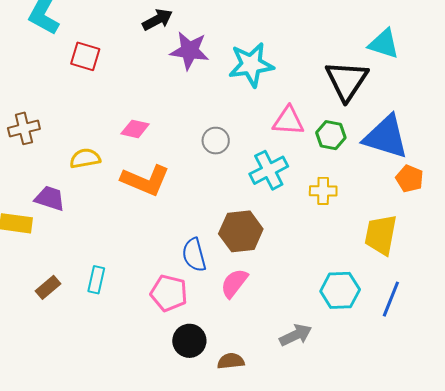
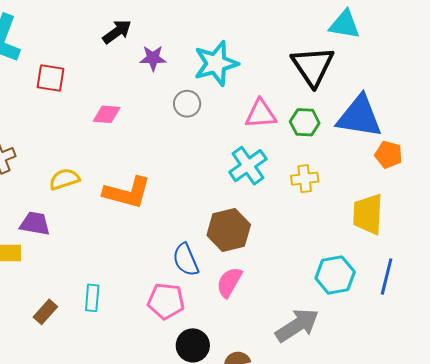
purple star: (190, 51) -> (153, 58), size x0.7
pink diamond: (135, 129) -> (107, 114), moved
gray circle: (216, 141) -> (187, 104), moved
gray arrow: (296, 335) -> (297, 325), size x1.4

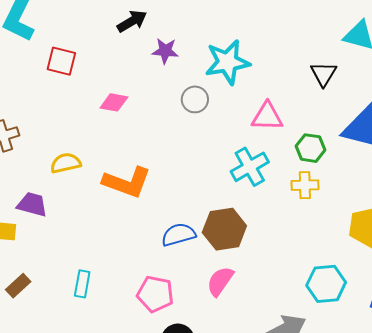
black triangle: (313, 66) -> (324, 74), size x0.6
green hexagon: (305, 122) -> (310, 148), moved
blue semicircle: (186, 260) -> (179, 235), moved, turned 92
brown rectangle: (45, 312) -> (18, 286), moved

